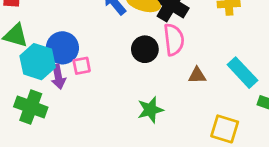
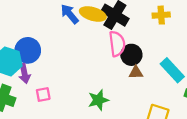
black circle: (145, 49) -> (131, 55), moved
pink square: (82, 66) -> (43, 94), moved

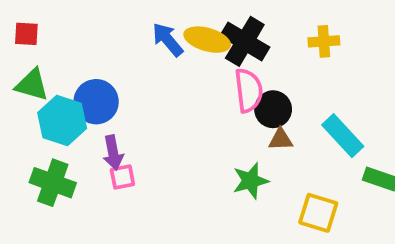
purple arrow: (24, 74) -> (113, 153), moved
green star: (98, 100) -> (250, 181), moved

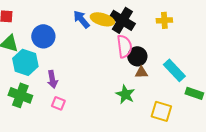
blue circle: (96, 102) -> (43, 36), moved
pink square: (122, 177) -> (58, 103), moved, turned 32
green star: (250, 181) -> (125, 94), turned -30

